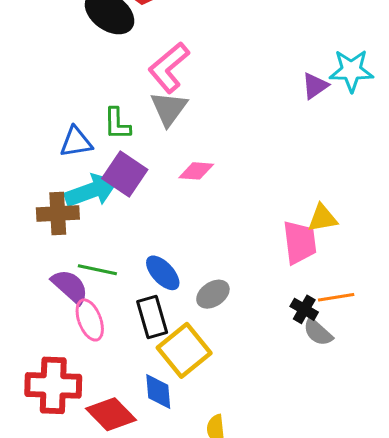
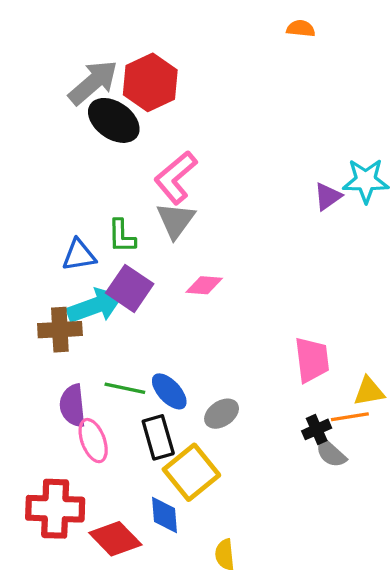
yellow triangle: (322, 218) -> (369, 391), moved
green line: (97, 270) -> (125, 388), moved
purple semicircle: (70, 287) -> (73, 406), turned -138
black cross: (304, 309) -> (317, 429), turned 36

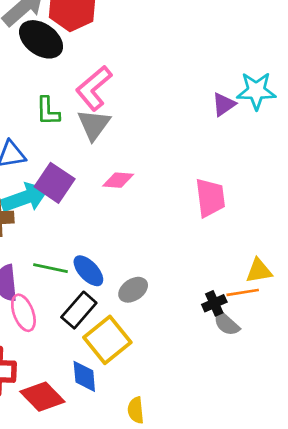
green L-shape: (122, 236) -> (48, 111), moved
pink trapezoid: (312, 360) -> (210, 198), moved
black rectangle: (158, 437) -> (79, 310), turned 57

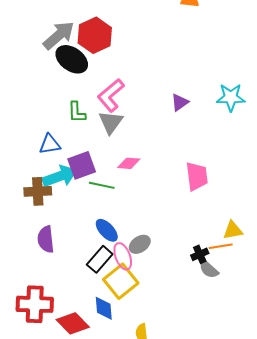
purple triangle: (224, 104) -> (180, 102), moved
purple square: (55, 183) -> (82, 165), turned 36
green line: (51, 268) -> (102, 185), moved
pink ellipse: (23, 313) -> (123, 256), moved

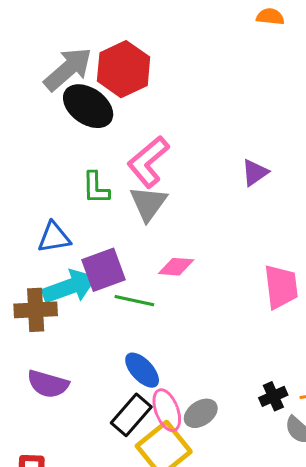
purple semicircle: (46, 239) -> (48, 384), turned -68
gray ellipse: (140, 244) -> (201, 413), moved
black cross: (200, 254) -> (273, 396), moved

